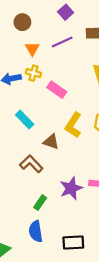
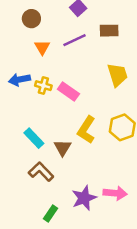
yellow cross: (33, 73) -> (43, 86), moved
cyan rectangle: (25, 120) -> (34, 138), moved
brown triangle: (51, 142) -> (63, 148), turned 42

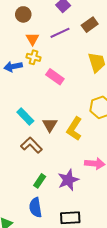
brown rectangle: (109, 31) -> (90, 25), turned -35
yellow cross: (43, 86) -> (33, 57), moved
yellow L-shape: (86, 130) -> (74, 129), moved
purple star: (84, 198) -> (68, 180), moved

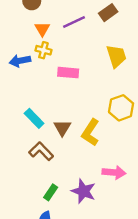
pink rectangle: (55, 77) -> (68, 73), turned -30
purple star: (68, 180) -> (83, 191), turned -30

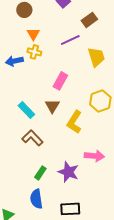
purple line: (74, 22) -> (70, 40), moved
pink rectangle: (68, 73) -> (60, 81), moved, turned -66
brown triangle: (62, 128) -> (52, 106), moved

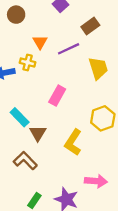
orange triangle: (33, 34) -> (40, 42), moved
brown triangle: (52, 106) -> (38, 133), moved
cyan rectangle: (26, 110) -> (20, 117), moved

